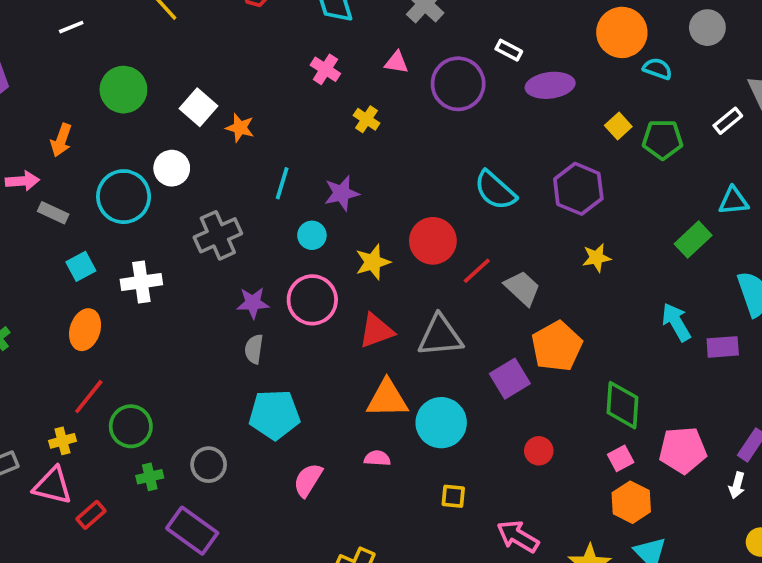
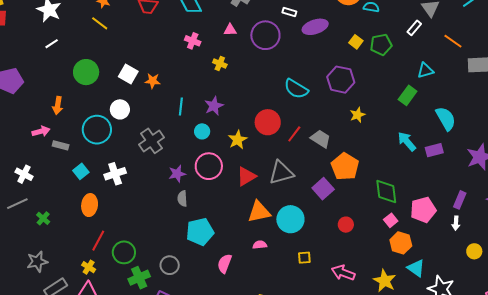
yellow cross: (62, 441) -> (89, 267), turned -32
green cross: (150, 477) -> (139, 278), size x1.5

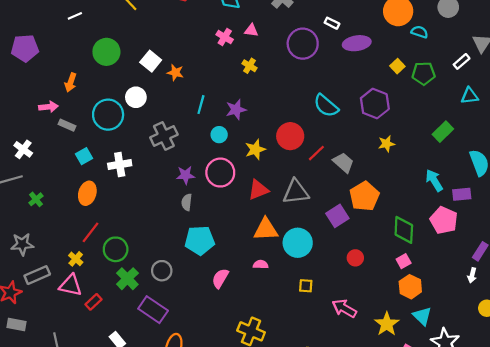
pink triangle: (230, 30) -> (251, 30), moved
cyan triangle: (425, 70) -> (470, 96), moved
pink pentagon: (423, 210) -> (444, 220), moved, turned 30
green cross: (139, 278) -> (127, 279), turned -30

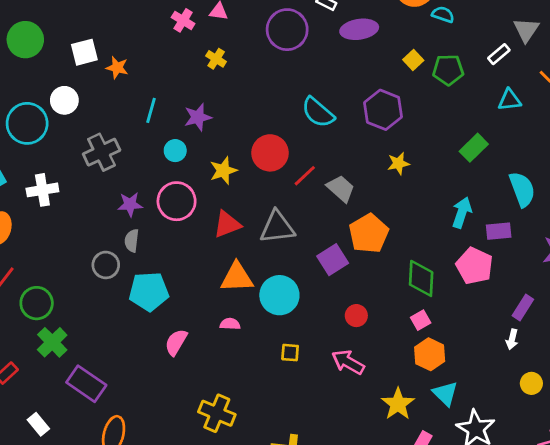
white square: (151, 61) -> (84, 52), turned 36
cyan arrow: (434, 180) -> (462, 213), turned 50
gray circle: (162, 271) -> (106, 265), moved
pink arrow: (344, 308) -> (348, 362), moved

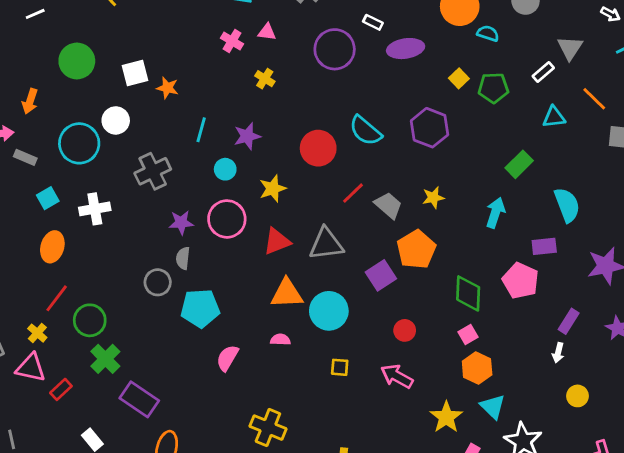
red circle: (270, 153) -> (318, 148), moved
yellow star: (398, 163) -> (433, 197), moved
cyan arrow: (462, 213) -> (495, 213), moved

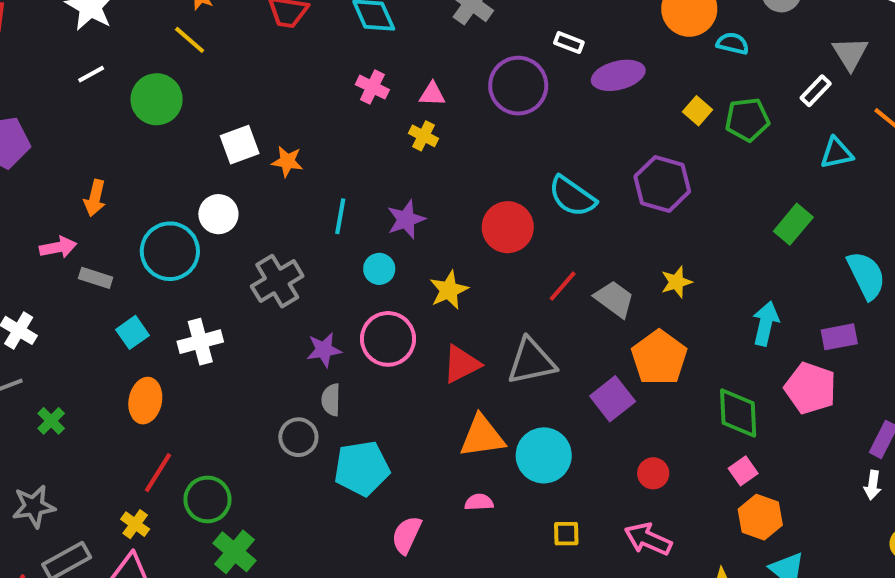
pink triangle: (267, 32) -> (432, 94), moved
green circle: (77, 61) -> (157, 99), moved
cyan arrow: (495, 213) -> (766, 324), moved

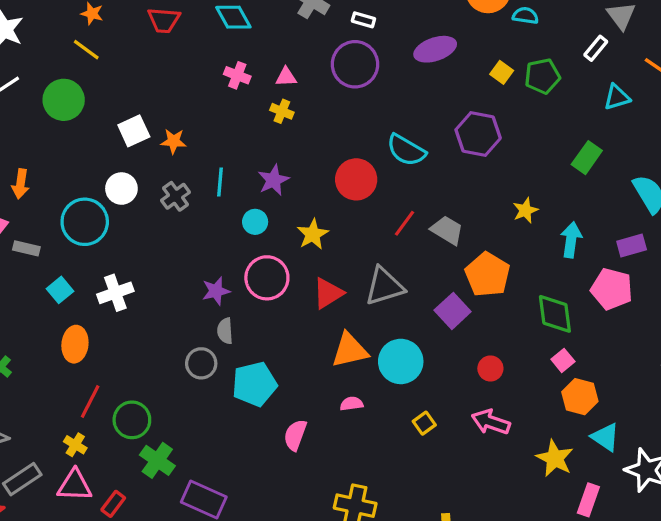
white rectangle: (569, 43) -> (363, 20), moved
gray cross: (277, 281) -> (176, 196), moved, size x0.7
yellow star: (677, 282) -> (525, 210), moved
yellow square: (566, 534) -> (424, 423), turned -30

